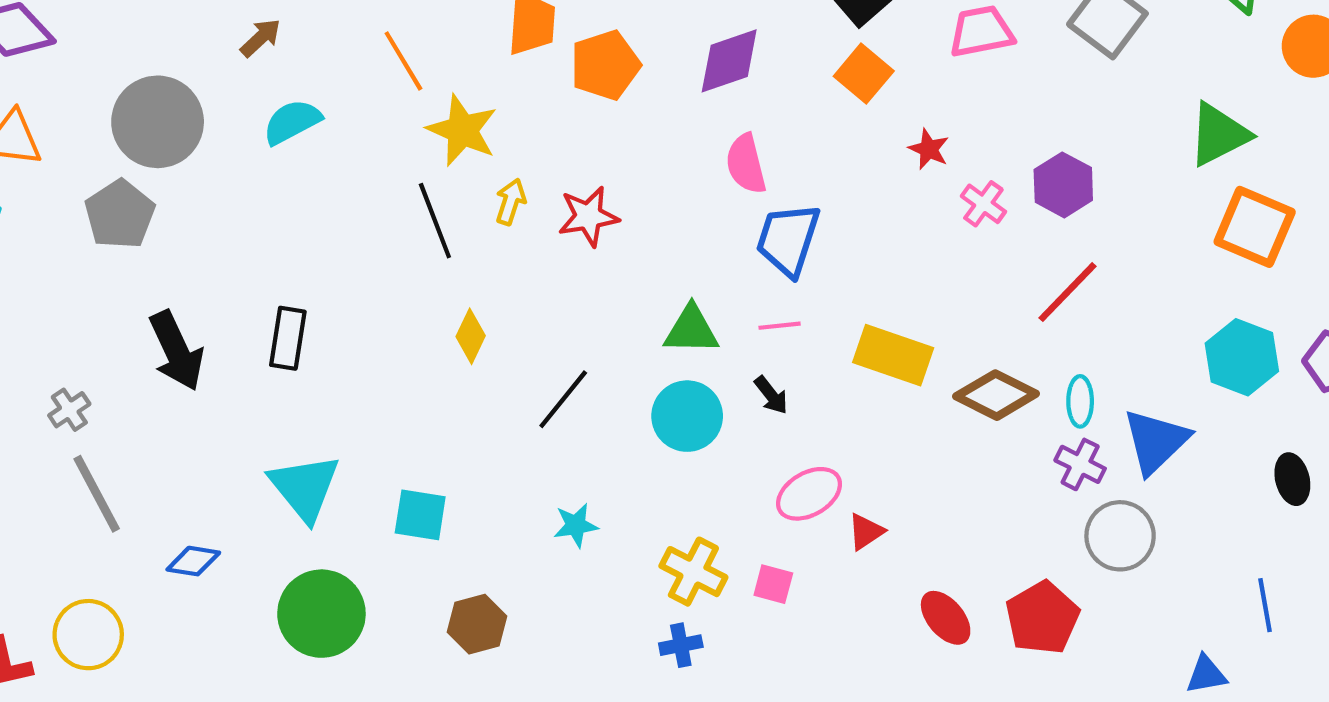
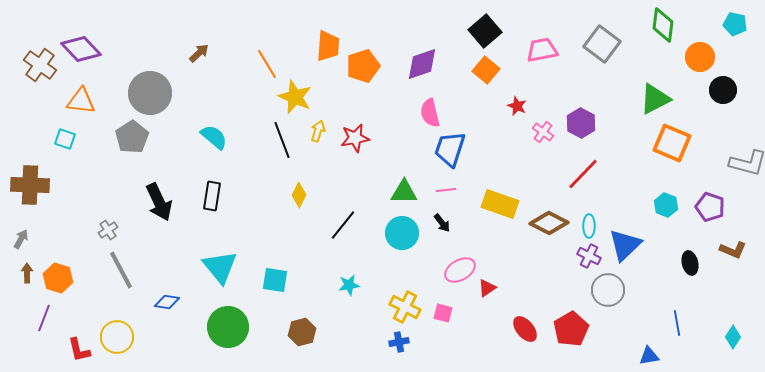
cyan semicircle: (292, 122) -> (214, 137), moved, turned 68
cyan hexagon: (1242, 357) -> (666, 205), size x0.7

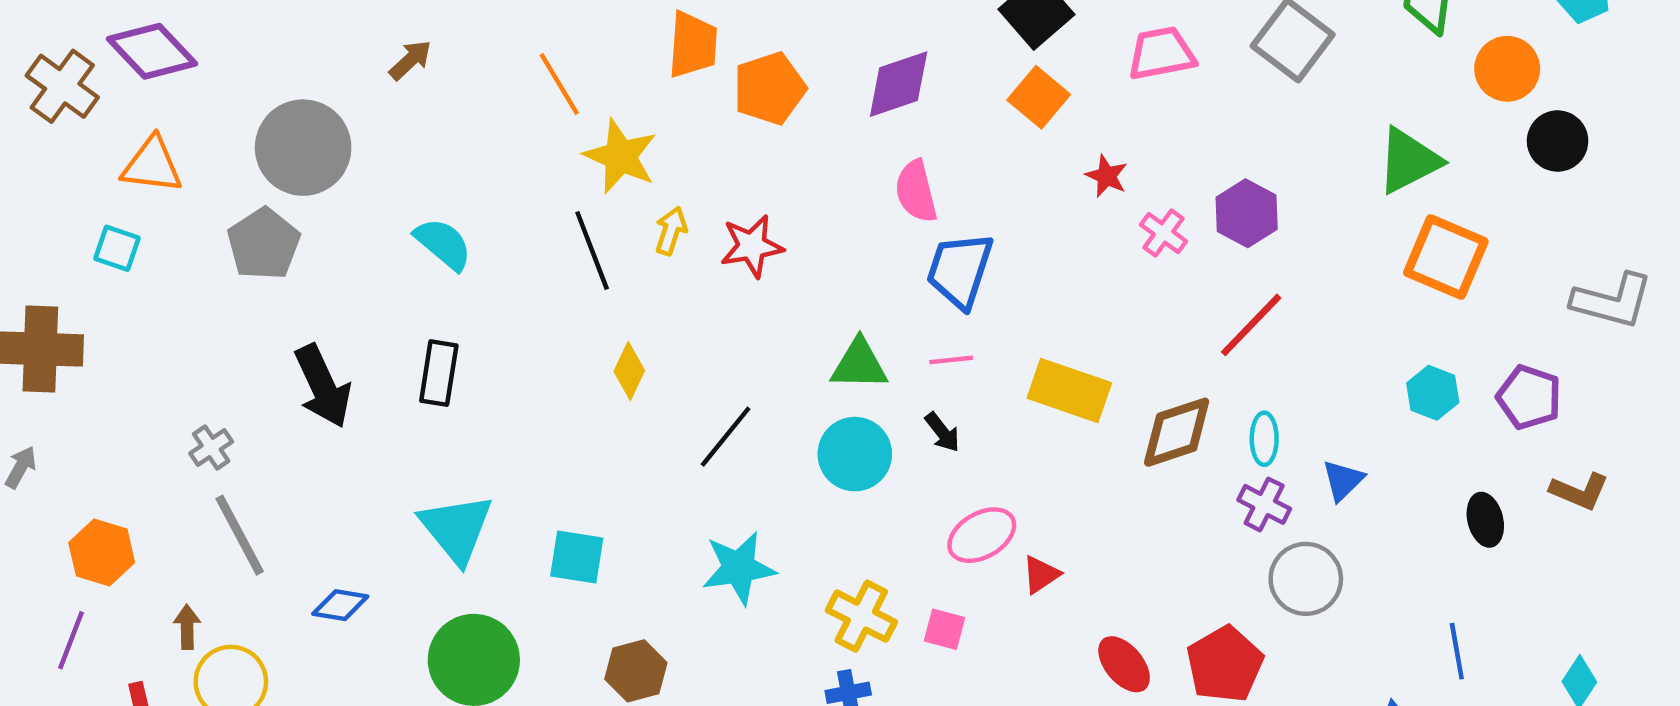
brown diamond: (549, 223) -> (1177, 432), turned -45
blue triangle: (625, 245) -> (1343, 480), size x0.6
brown arrow: (27, 273) -> (187, 627), moved
cyan star: (349, 285) -> (739, 568), size x1.6

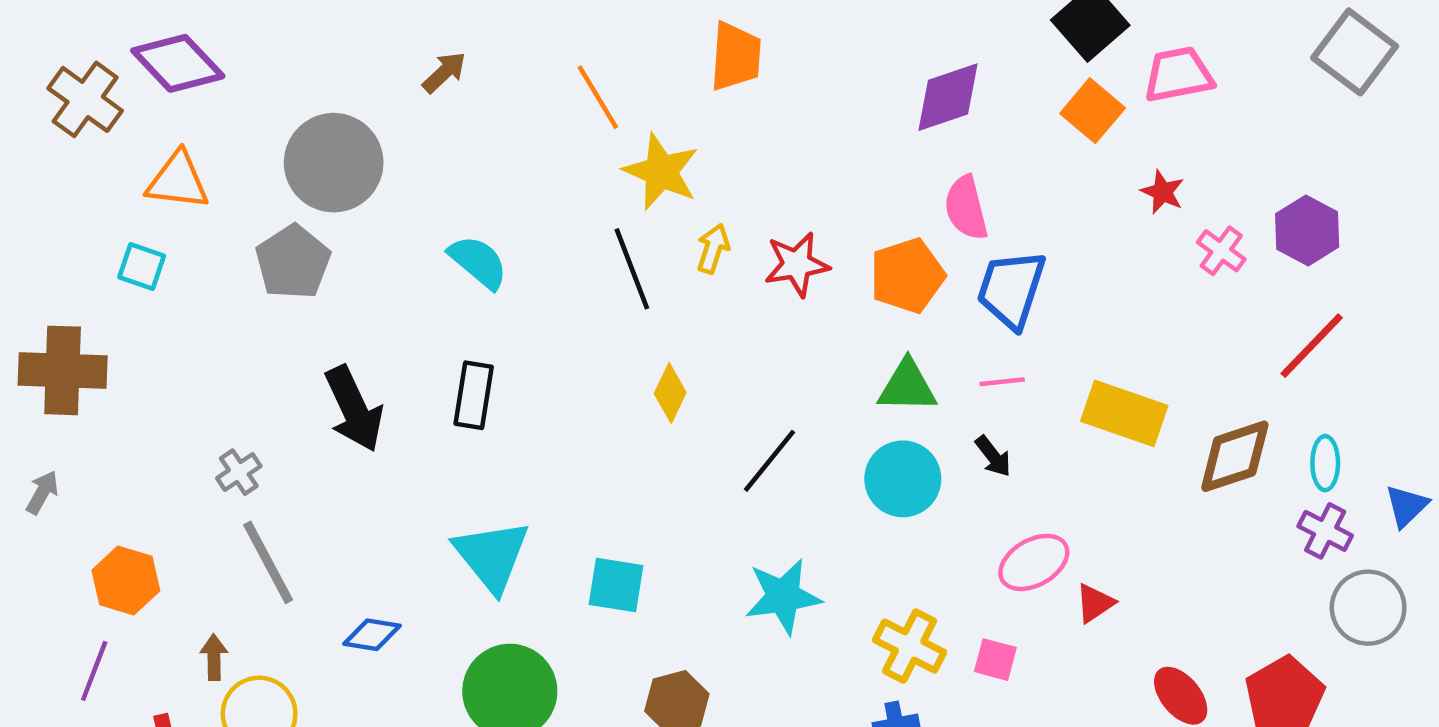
pink trapezoid: (1161, 53) -> (1178, 75), moved
orange pentagon: (769, 88) -> (907, 276), moved

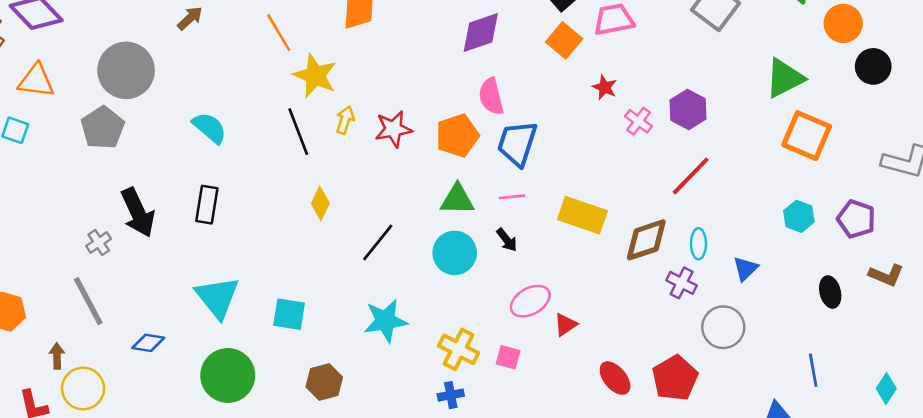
gray cross: (239, 472) -> (99, 242), moved
purple cross: (1325, 531) -> (682, 283), moved

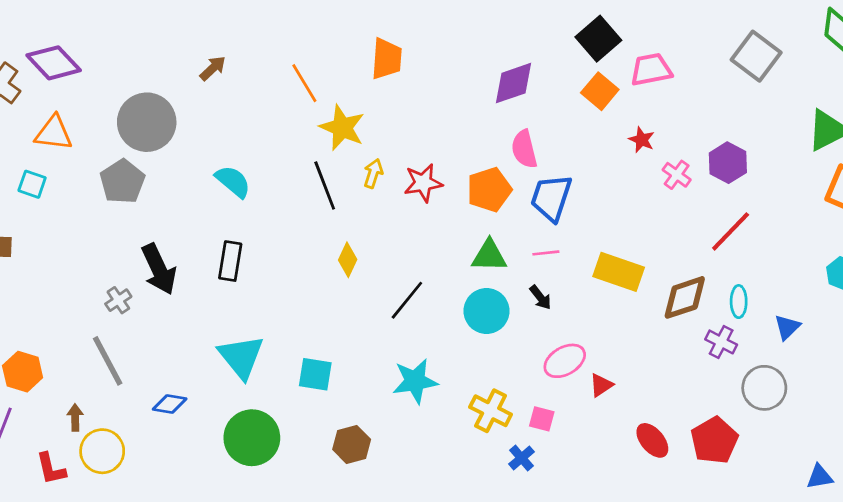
blue cross: (451, 395) -> (522, 458), moved, turned -30

